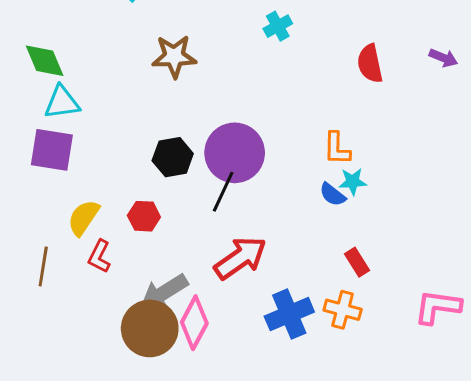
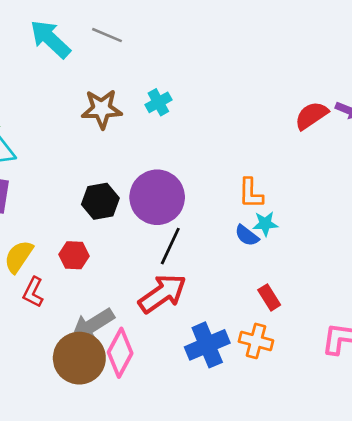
cyan cross: (278, 26) -> (158, 102), moved
red semicircle: (370, 64) -> (311, 116), moved, turned 68
black line: (223, 192) -> (170, 246), moved

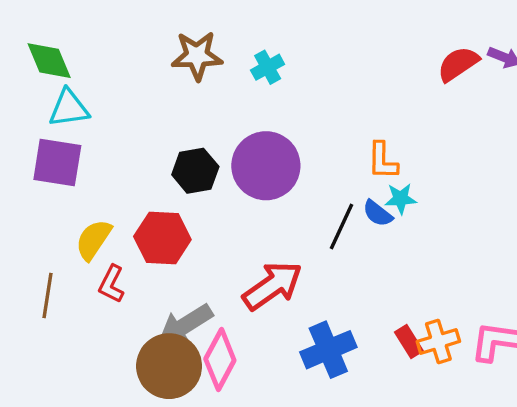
cyan cross: (158, 102) -> (268, 67), moved
black line: (170, 246) -> (341, 227), moved
red hexagon: (74, 255) -> (162, 238), size x1.5
red rectangle: (269, 297) -> (409, 341), moved
orange cross: (256, 341) -> (438, 341), moved, turned -32

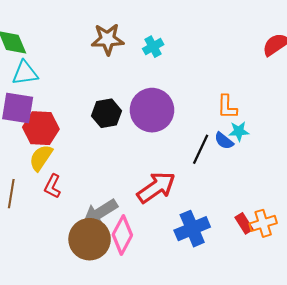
red hexagon: (162, 238) -> (41, 128), moved

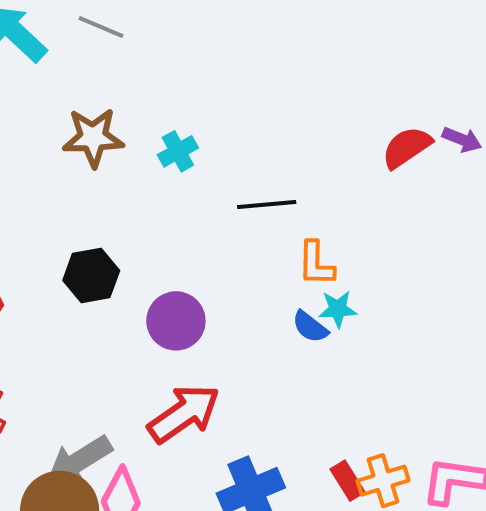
purple circle: (152, 110) -> (176, 321), moved, size x0.7
black line: (201, 149) -> (267, 205), moved, turned 60

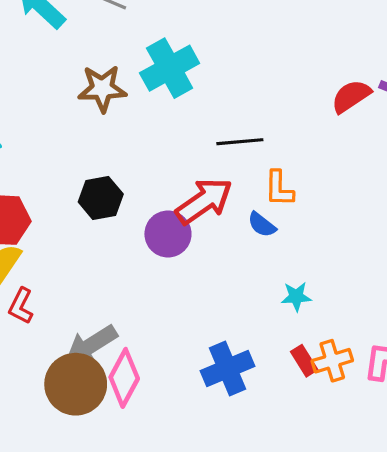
cyan cross: (178, 151) -> (170, 68), moved, size x1.8
cyan star: (338, 309) -> (296, 297), moved
blue semicircle: (310, 327) -> (262, 225), moved
red arrow: (184, 414) -> (204, 201), moved

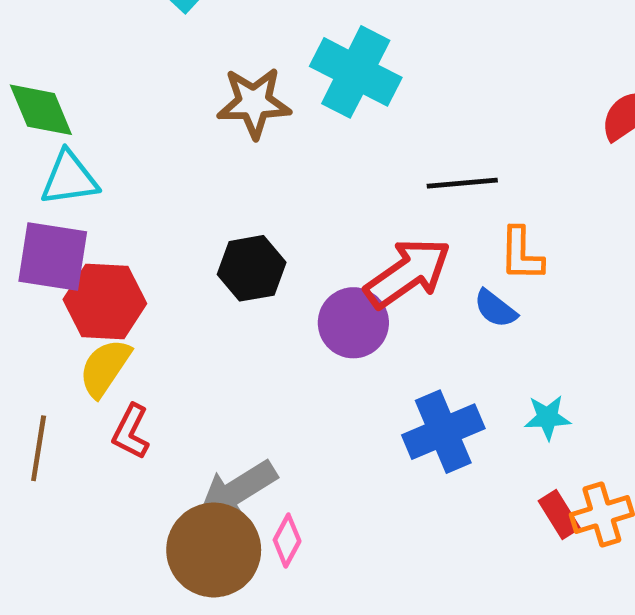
cyan cross: (170, 68) -> (356, 72), turned -34
blue cross: (227, 369) -> (443, 432), moved
pink diamond: (124, 378) -> (287, 541), size x0.6

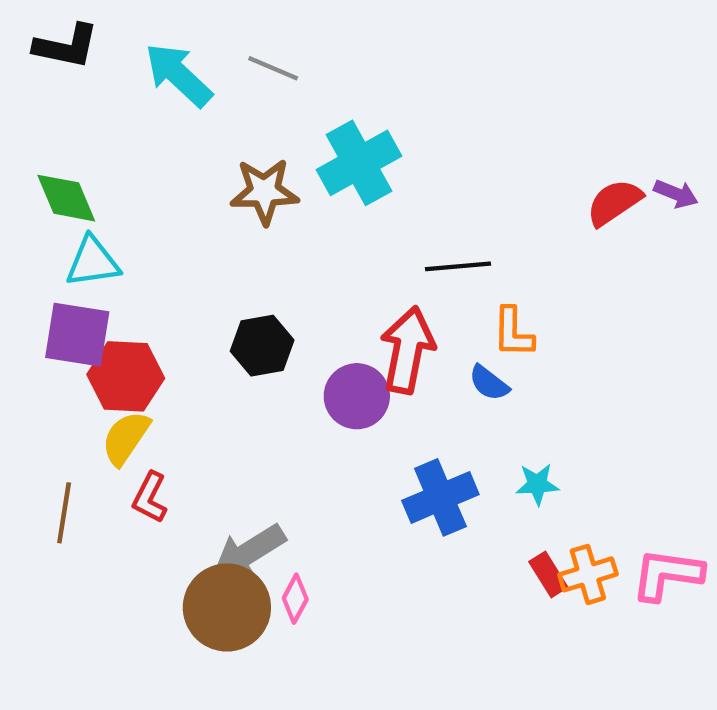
cyan cross: (356, 72) -> (359, 163), turned 34
red arrow: (408, 273) -> (407, 350), turned -44

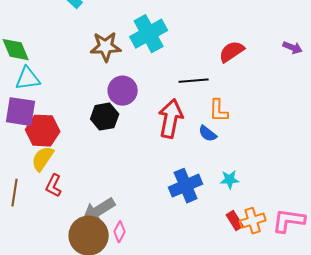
red semicircle: (614, 202) -> (232, 52), moved
purple circle: (357, 396) -> (123, 91), moved

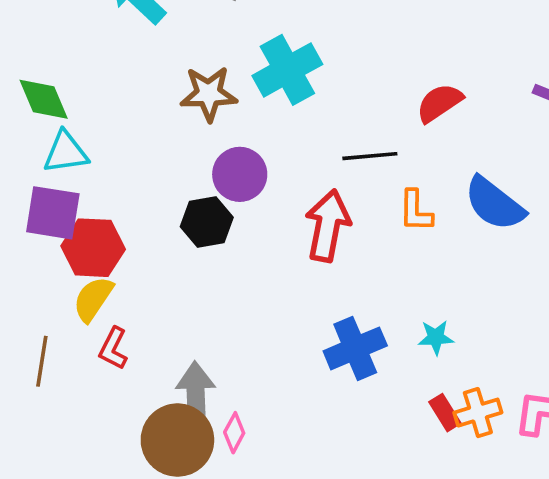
blue semicircle: (208, 134) -> (494, 204), moved, size x1.8
gray arrow: (99, 211) -> (196, 394), turned 120

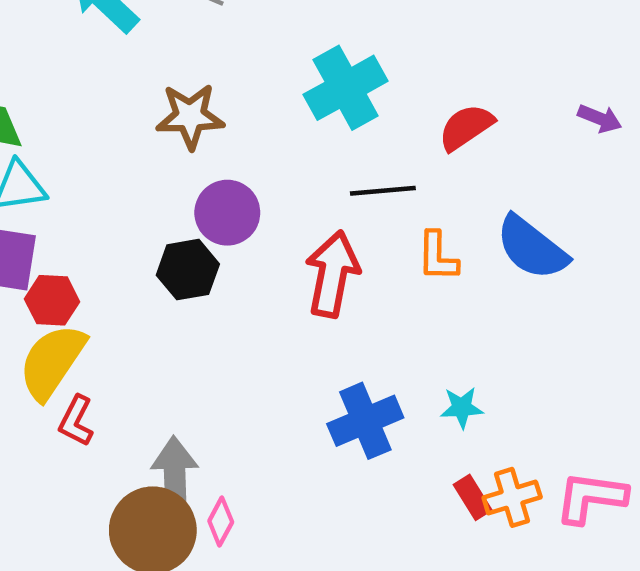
cyan cross: (287, 70) -> (346, 88), moved
red hexagon: (93, 248) -> (52, 300), size x0.7
yellow semicircle: (93, 299) -> (52, 362), size x1.4

